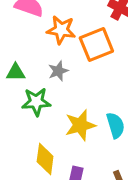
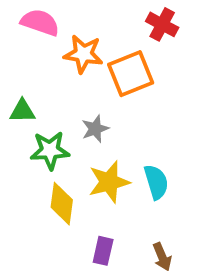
gray star: (58, 71) -> (95, 129), moved
yellow diamond: (45, 159) -> (62, 204), moved

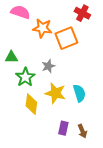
green star: (50, 150) -> (25, 77), turned -30
yellow star: (109, 182) -> (55, 93), turned 30
purple rectangle: (103, 251) -> (63, 128), moved

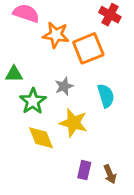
cyan semicircle: (79, 93) -> (106, 96), moved
yellow diamond: (31, 104) -> (41, 138), turned -30

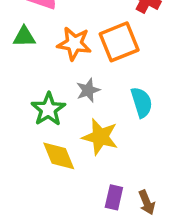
orange star: (56, 35) -> (74, 44), moved
green triangle: (14, 74) -> (24, 37), moved

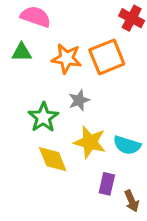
cyan semicircle: (142, 102) -> (127, 145), moved, turned 124
purple rectangle: (114, 197) -> (107, 184), moved

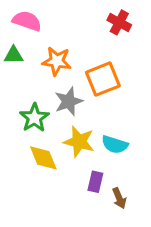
orange square: (107, 57) -> (103, 79), moved
gray star: (79, 100) -> (69, 101), size x1.4

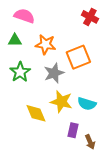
green star: (34, 118) -> (20, 72), moved

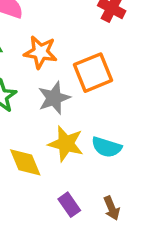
purple rectangle: (73, 130) -> (69, 205), moved, turned -48

